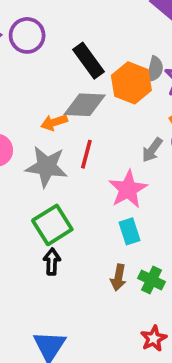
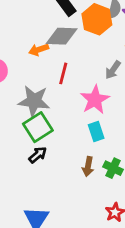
gray star: (47, 167) -> (34, 101), moved
black arrow: (52, 262) -> (38, 155), turned 48

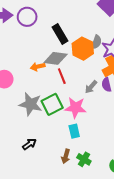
red line: (63, 73) -> (62, 76), moved, turned -42
pink star: (95, 100) -> (75, 108), turned 30
green square: (38, 127) -> (52, 104), moved

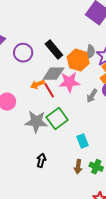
purple circle: (27, 17) -> (23, 53), moved
red line: (62, 76) -> (49, 90), moved
pink star: (75, 108) -> (69, 82), moved
black arrow: (29, 144) -> (41, 160), turned -32

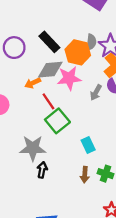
red line: (49, 90) -> (48, 101), moved
gray star: (36, 122) -> (33, 148), moved

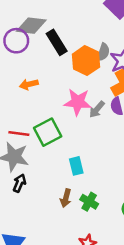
gray diamond: (50, 70) -> (31, 26), moved
pink star: (69, 78) -> (78, 102), moved
red line: (48, 101) -> (19, 133), moved, turned -60

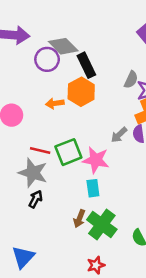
gray diamond: (31, 26) -> (63, 46), turned 32
orange hexagon: (86, 61) -> (81, 92), moved
pink star: (78, 102) -> (96, 160), moved
green cross: (89, 202) -> (102, 225), size x1.6

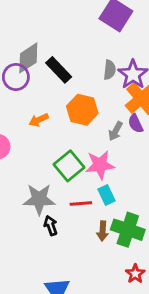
gray diamond: (63, 46) -> (28, 58), turned -60
orange hexagon: (81, 92) -> (82, 110), moved
red line: (40, 151) -> (81, 203), moved
black arrow: (35, 199) -> (51, 226), turned -30

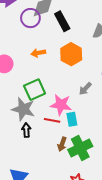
gray arrow: (116, 131) -> (85, 89), moved
pink star: (100, 165) -> (61, 105), moved
green square: (69, 166) -> (35, 90), moved
green cross: (128, 230) -> (80, 148), turned 30

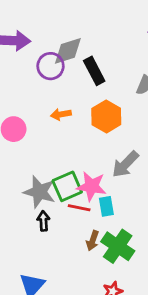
gray arrow: (85, 89) -> (125, 164), size x1.5
green square: (35, 90) -> (67, 186), moved
green cross: (80, 148) -> (118, 246), turned -30

